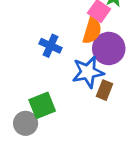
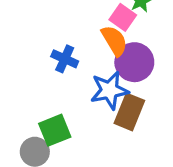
orange semicircle: (92, 30) -> (114, 41), turned -48
brown rectangle: (105, 90) -> (129, 112), size x1.5

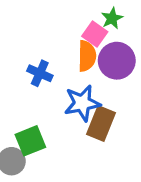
orange semicircle: (114, 41) -> (87, 56), turned 32
purple circle: (134, 62) -> (117, 61), moved

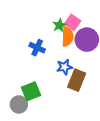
green star: (112, 18) -> (59, 25), moved
blue star: (82, 103) -> (64, 67), size x0.7

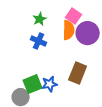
green star: (59, 25) -> (40, 19), moved
blue star: (64, 67) -> (50, 84), moved

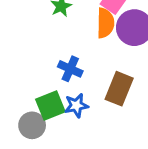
blue cross: (39, 41) -> (70, 69), moved

